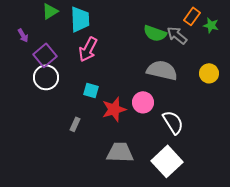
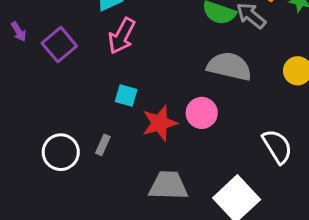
purple arrow: (23, 35) -> (19, 32), moved
white circle: (46, 77) -> (61, 152), moved
white semicircle: (173, 122) -> (277, 146), moved

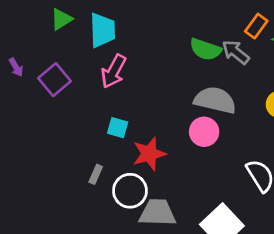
pink circle: (202, 113) -> (204, 132), moved
white circle: (61, 152) -> (130, 191), moved

